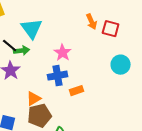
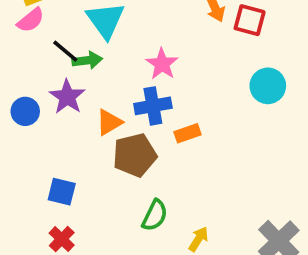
orange triangle: (34, 99) -> (109, 122), moved
brown pentagon: (40, 116) -> (135, 155), moved

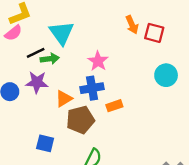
black line: (65, 51) -> (36, 53), turned -66
purple star: (67, 97) -> (37, 82), turned -30
blue square: (62, 192) -> (45, 143), moved

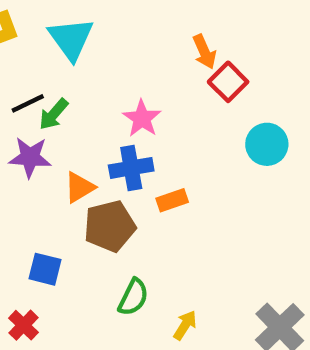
cyan triangle: (61, 33) -> (71, 39), moved
red square: (154, 33) -> (228, 82), moved, turned 30
green arrow: (50, 59) -> (54, 114), turned 138

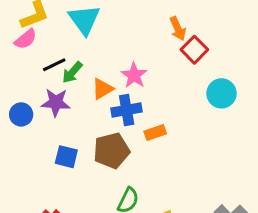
orange triangle: (79, 187) -> (102, 89), moved
blue square: (45, 269) -> (66, 157), moved

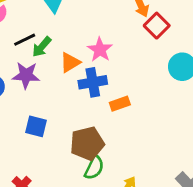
brown pentagon: (111, 151) -> (87, 143), moved

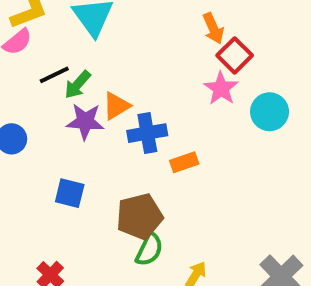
pink star: (100, 50) -> (221, 88), moved
purple star: (26, 75) -> (85, 121), moved

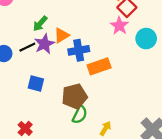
black line: (54, 75) -> (27, 47), moved
purple star: (85, 121) -> (44, 44), turned -30
orange rectangle: (184, 162) -> (99, 66), size x1.5

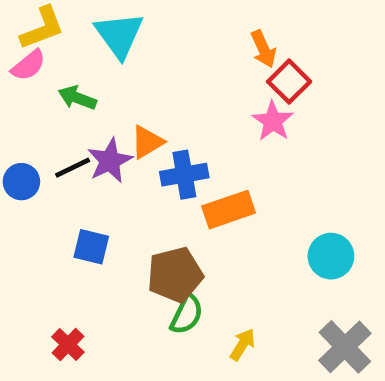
green arrow: (40, 24) -> (77, 98), moved, turned 70
cyan circle: (146, 39) -> (331, 256), moved

